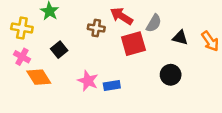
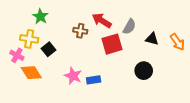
yellow cross: (22, 28) -> (29, 39), moved

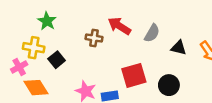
red square: (112, 44) -> (134, 75), moved
pink cross: (17, 55) -> (19, 67), turned 32

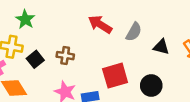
brown cross: (94, 38) -> (65, 56), moved

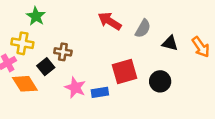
brown cross: (65, 56) -> (63, 52), moved
black square: (35, 59) -> (46, 67), moved

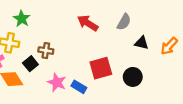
gray semicircle: (143, 29) -> (124, 22), moved
orange arrow: (201, 47) -> (169, 46), turned 78
blue rectangle: (100, 92) -> (79, 87), turned 40

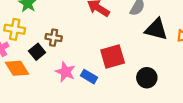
black triangle: (142, 43) -> (156, 29), size x1.5
black circle: (133, 77) -> (147, 78), moved

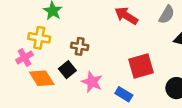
black square: (37, 52) -> (67, 70), moved
blue rectangle: (89, 77) -> (124, 94), moved

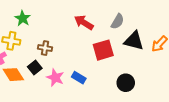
red square: (141, 66) -> (103, 50), moved
blue rectangle: (124, 94) -> (79, 78), moved

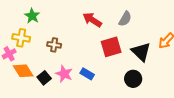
black triangle: (134, 41) -> (141, 52), moved, turned 30
black square: (35, 67) -> (44, 78), moved

